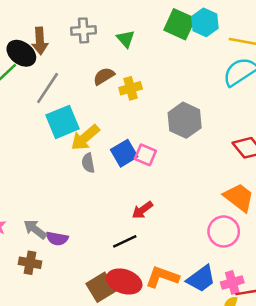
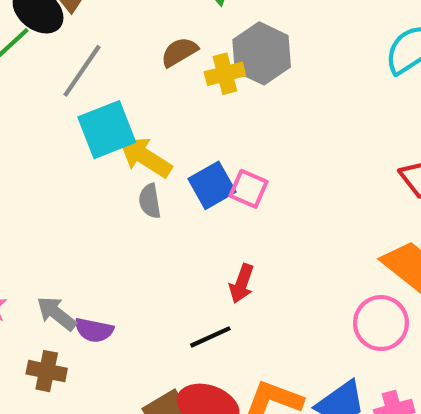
gray hexagon: (185, 120) -> (262, 53), moved
yellow arrow: (85, 138) -> (145, 157), turned 72
red arrow: (142, 210) -> (242, 284), turned -35

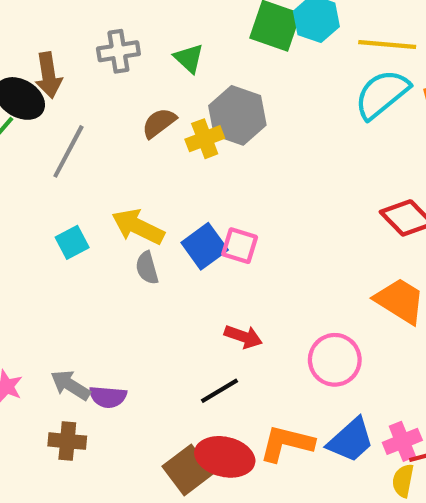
cyan square: (107, 130) -> (72, 242), moved, size x0.6
red arrow: (242, 284) -> (243, 337), turned -84
pink circle: (381, 323) -> (335, 360), moved

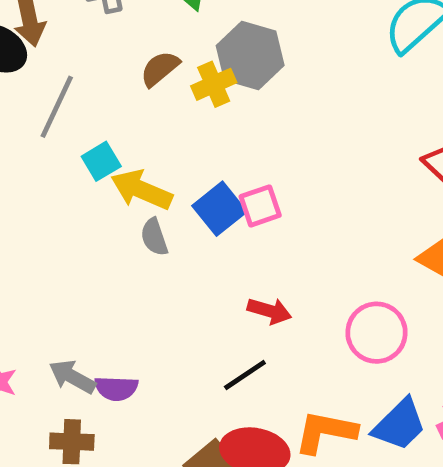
cyan square: (72, 242) -> (101, 161), moved
pink square: (240, 246) -> (260, 206), turned -33

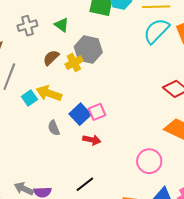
yellow arrow: (141, 190) -> (49, 93), moved
red arrow: (269, 311) -> (92, 140), moved
black line: (245, 375) -> (85, 184), moved

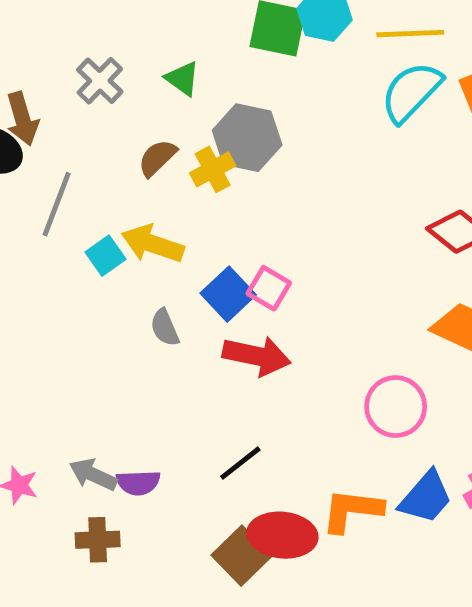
gray cross: (27, 26) -> (100, 81), turned -30
pink square: (97, 112) -> (269, 288), turned -36
red arrow: (92, 140) -> (257, 356), size x1.5

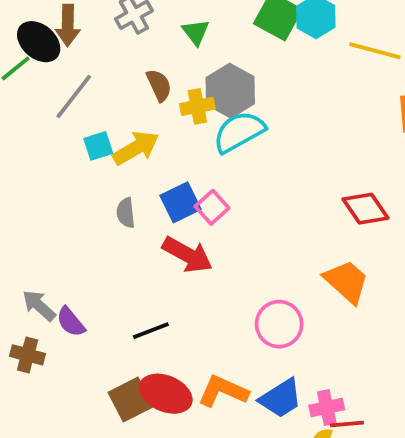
cyan semicircle: (411, 92) -> (239, 132), moved
brown semicircle: (157, 158) -> (159, 85), turned 92
yellow arrow: (153, 244) -> (136, 148), turned 114
purple semicircle: (138, 483) -> (71, 322), turned 36

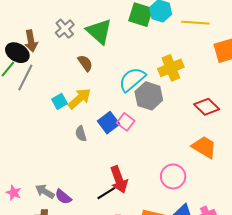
green triangle: (196, 32) -> (99, 31), size x1.8
gray hexagon: (230, 91) -> (149, 96), moved
gray line: (74, 96) -> (25, 77), moved
yellow cross: (197, 106) -> (171, 68), moved, size x1.4
red arrow: (187, 255) -> (119, 180), moved, turned 52

